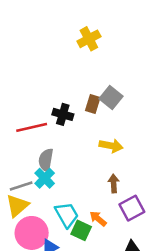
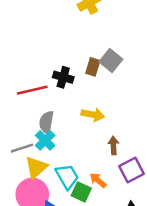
yellow arrow: (111, 146) -> (93, 115), moved
yellow triangle: (17, 206) -> (36, 167), moved

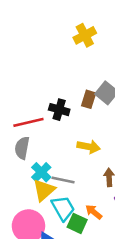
gray semicircle: (46, 122) -> (22, 148), moved
gray line: (22, 148) -> (63, 180), moved, turned 30
yellow triangle: (36, 167) -> (44, 190), moved

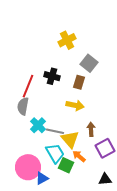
yellow cross: (85, 35) -> (67, 40), moved
brown rectangle: (89, 99) -> (79, 82), moved
red line: (28, 122) -> (28, 86), turned -55
yellow triangle: (44, 190) -> (70, 139), moved, turned -30

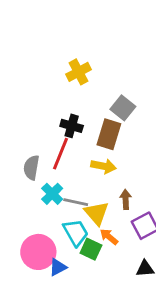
yellow cross: (67, 40) -> (78, 72), moved
brown rectangle: (79, 82) -> (109, 134), size x1.5
red line: (28, 86) -> (60, 154), moved

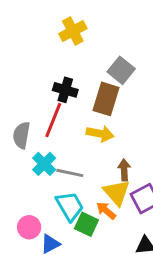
yellow triangle: (97, 213) -> (117, 193), moved
pink circle: (38, 252) -> (29, 227), size x0.6

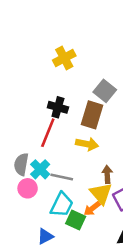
gray semicircle: (22, 135) -> (21, 164), moved
cyan trapezoid: (70, 206) -> (62, 205), turned 56
orange arrow: (106, 211) -> (92, 209), turned -78
pink circle: (29, 227) -> (28, 188), moved

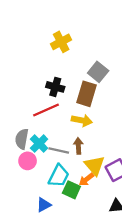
red line: (48, 133) -> (46, 110), turned 44
brown arrow: (107, 174) -> (78, 146), moved

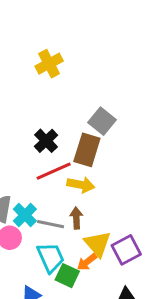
yellow cross: (61, 42) -> (49, 64), moved
black cross: (55, 87) -> (46, 141), turned 30
red line: (46, 110) -> (54, 171), moved
cyan trapezoid: (59, 176) -> (51, 257), turned -50

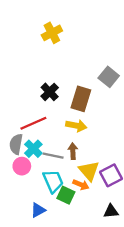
gray square: (102, 121) -> (109, 77), moved
red line: (54, 171) -> (33, 123), moved
orange arrow: (87, 262) -> (81, 185), turned -119

